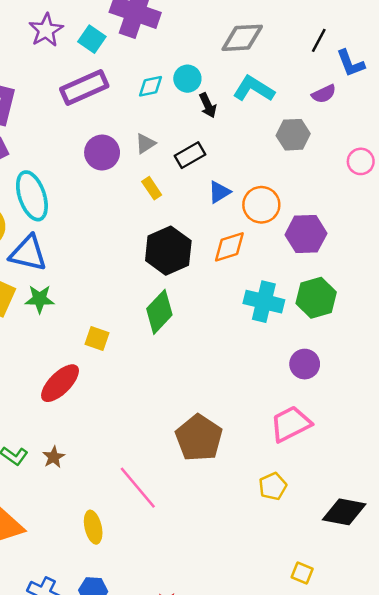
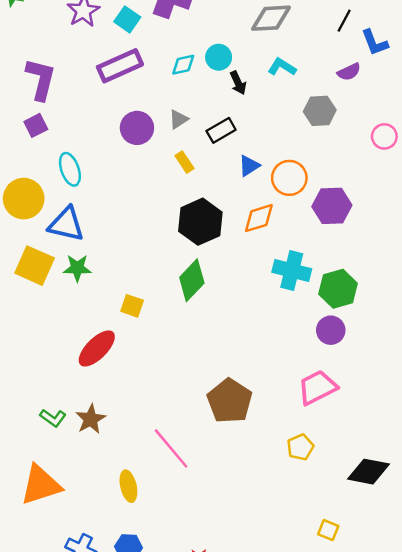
cyan L-shape: (254, 89) -> (282, 67), size x0.7
cyan ellipse: (32, 196) -> (70, 169), size x0.7
green hexagon: (316, 298) -> (338, 289), moved
brown star: (54, 457) -> (91, 419), size x1.4

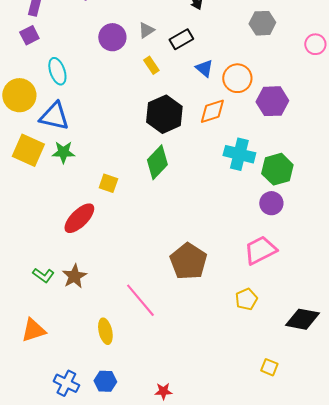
blue triangle: (249, 166) -> (204, 68), turned -48
orange triangle: (41, 485) -> (33, 330), size x0.7

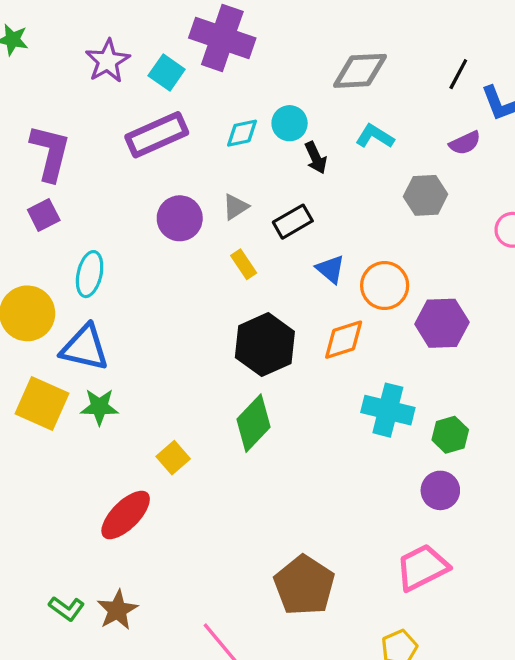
cyan ellipse: (57, 71) -> (90, 274), turned 32
green hexagon: (277, 169) -> (450, 435), size x0.7
yellow square: (108, 183) -> (173, 458), turned 30

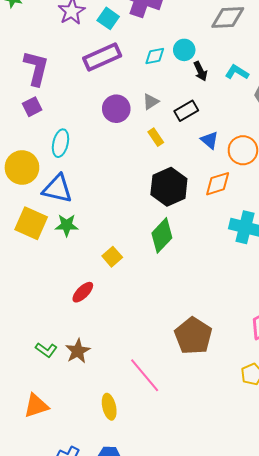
cyan L-shape: (375, 136) -> (237, 72), moved
red ellipse: (126, 515) -> (83, 292), size x0.7

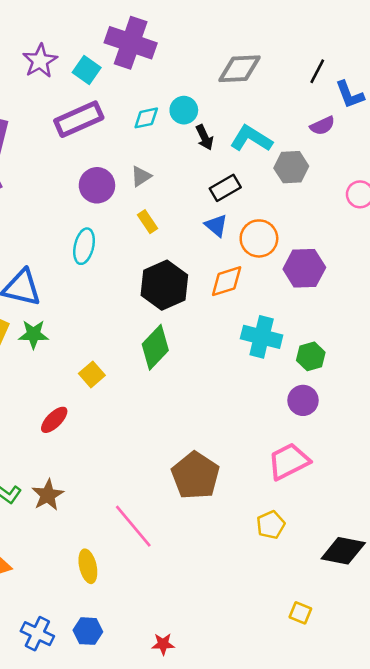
cyan L-shape: (237, 72) -> (251, 139), size x1.4
black rectangle: (186, 111) -> (225, 188), moved
cyan ellipse: (60, 143) -> (84, 246), moved

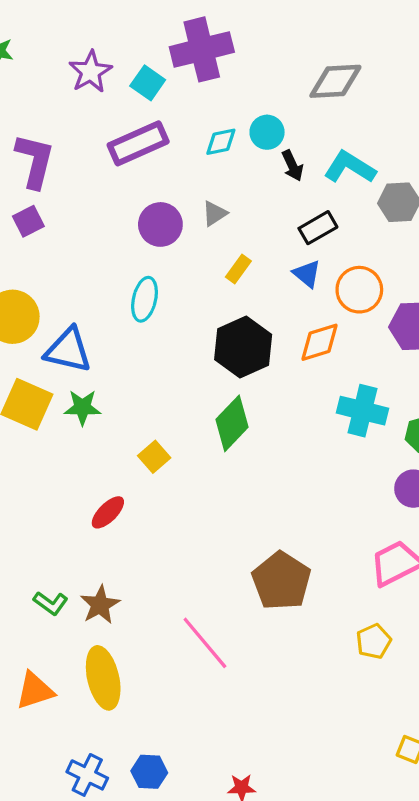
purple cross: (131, 43) -> (202, 49), turned -33
yellow rectangle: (148, 222) -> (238, 269), moved, turned 70
yellow ellipse: (88, 566) -> (103, 678), moved, size x1.5

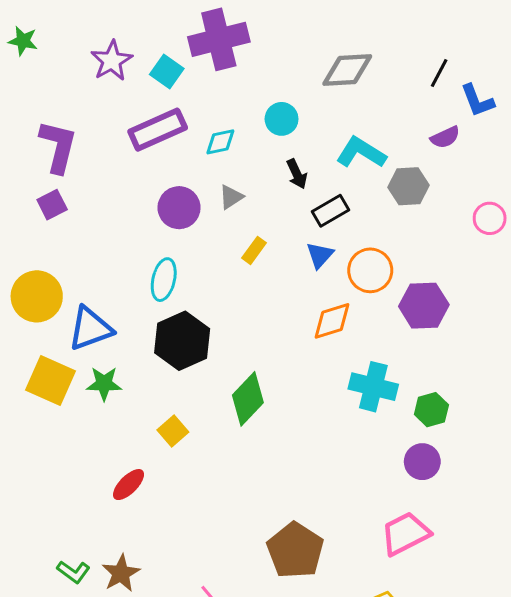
cyan diamond: (221, 142) -> (220, 142), moved
black arrow: (292, 166) -> (297, 174), moved
blue triangle: (307, 274) -> (320, 255), turned 32
black hexagon: (243, 347) -> (182, 341), moved
blue triangle: (68, 350) -> (90, 329), turned -33

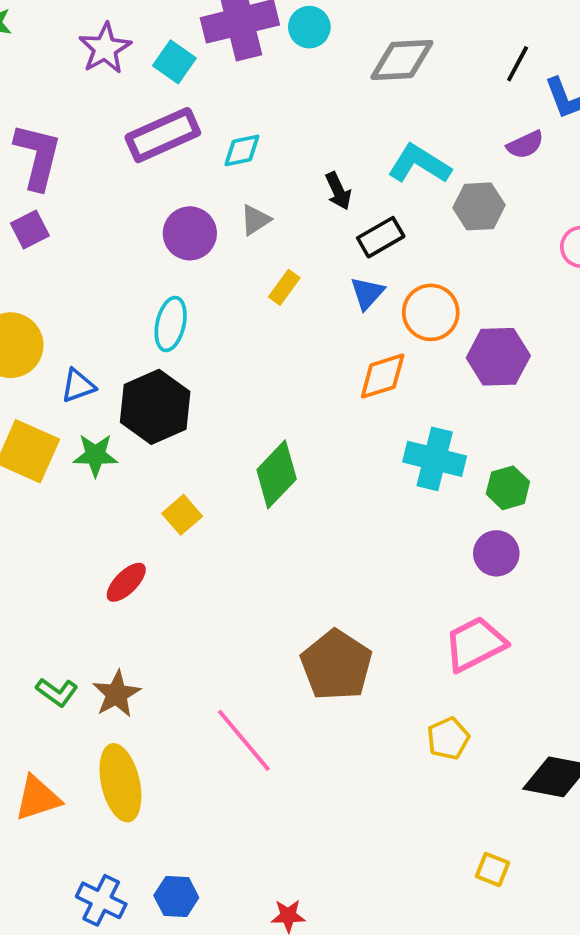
cyan circle: (282, 119) -> (309, 27), moved
blue triangle: (90, 329) -> (78, 386), size x0.6
black hexagon: (182, 341) -> (155, 407), moved

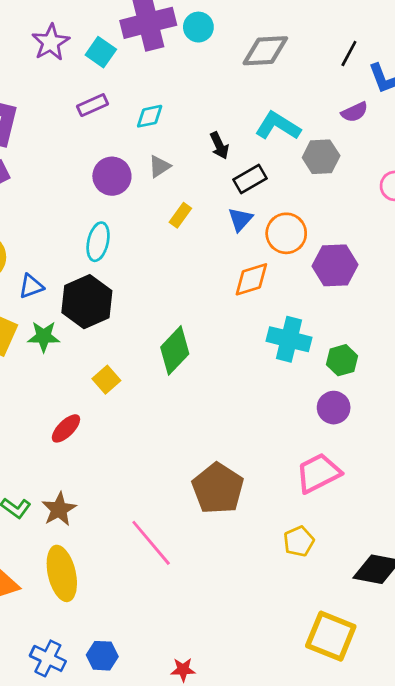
purple rectangle: (163, 135) -> (92, 105), size x0.6
yellow square: (492, 869) -> (331, 636), size x2.0

